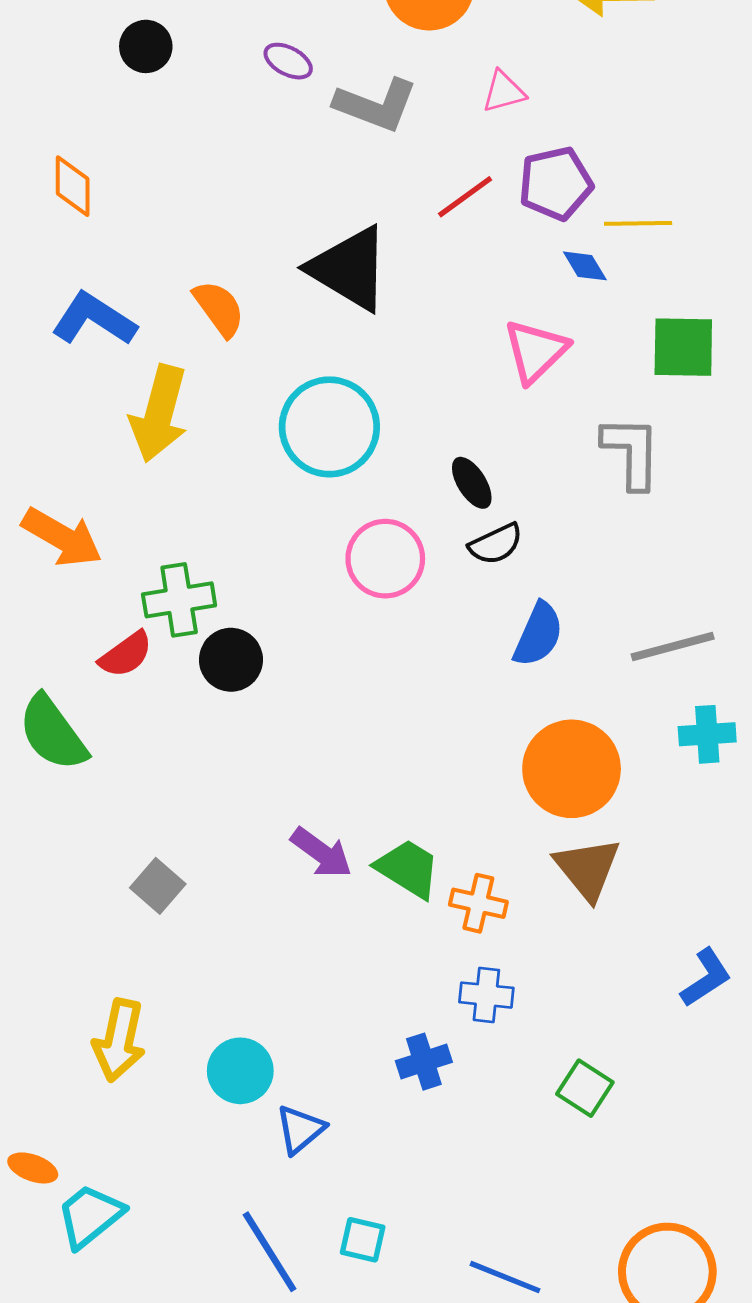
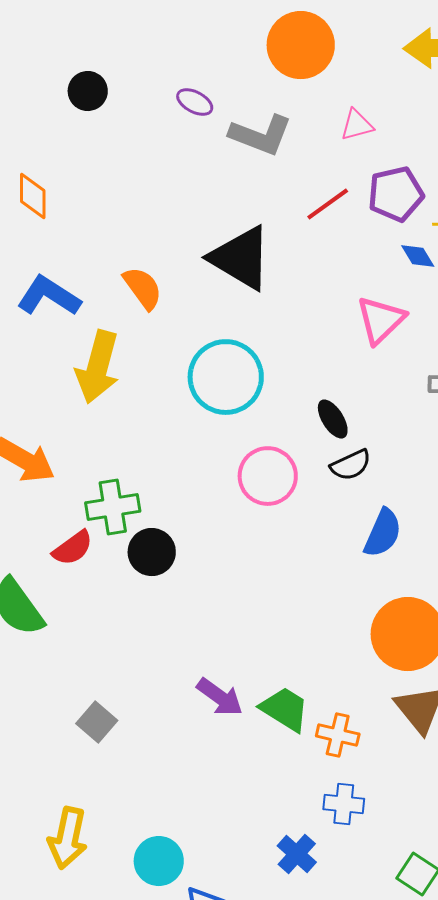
blue cross: (424, 1062) -> (297, 854), turned -30

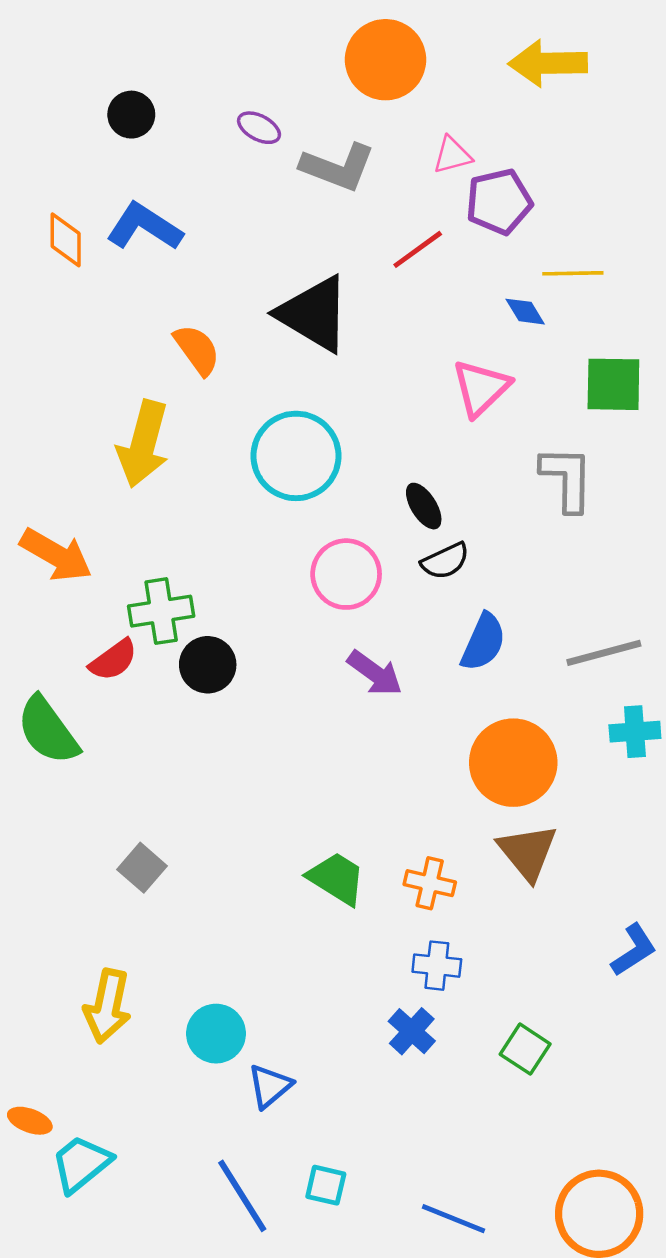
purple pentagon: (396, 194) -> (499, 202), moved
blue L-shape: (49, 296) -> (144, 227), moved
purple arrow: (220, 697) -> (375, 673), moved
green trapezoid: (285, 709) -> (337, 878), moved
blue cross: (297, 854) -> (412, 1031), moved

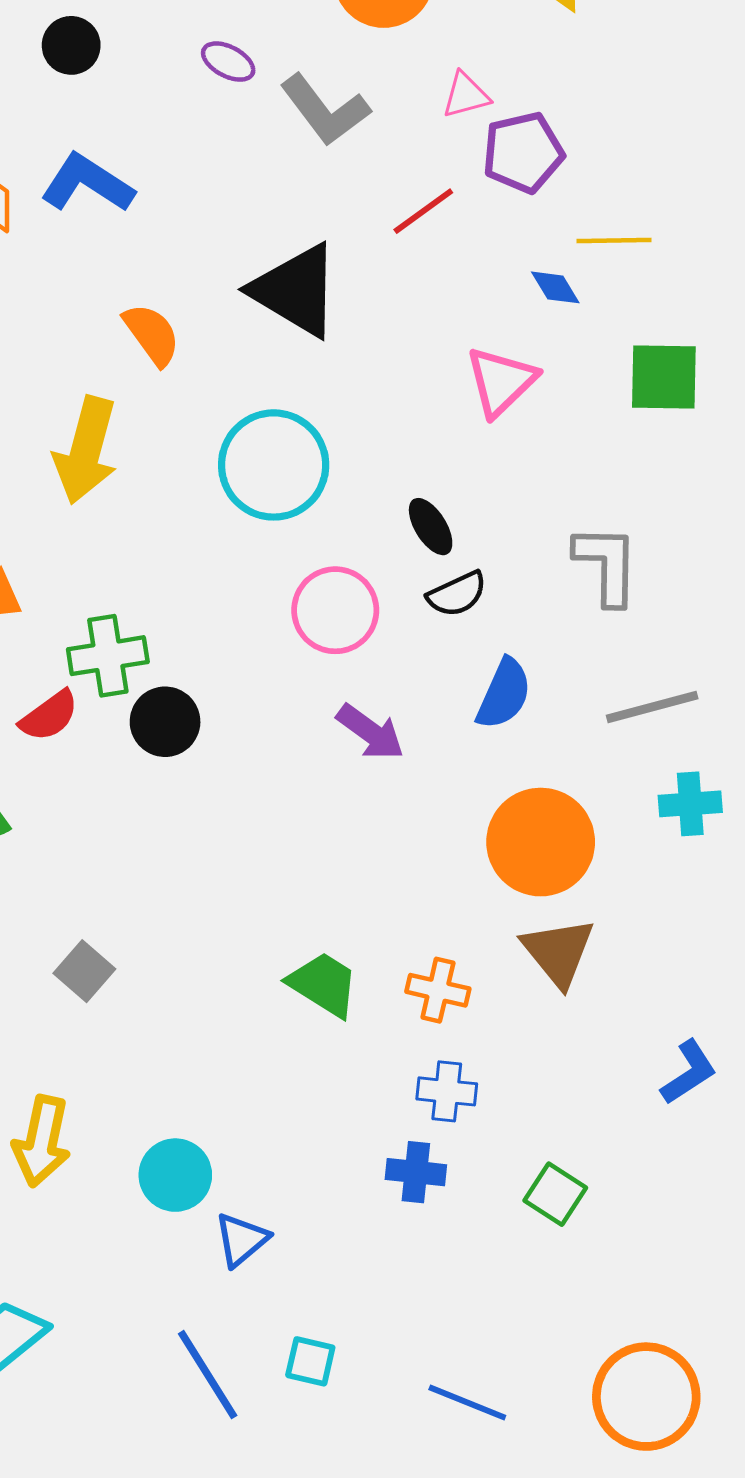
gray L-shape: (338, 167) -> (325, 110), turned 32
gray L-shape: (567, 479) -> (607, 565), moved
blue cross: (412, 1031) -> (416, 1172), turned -36

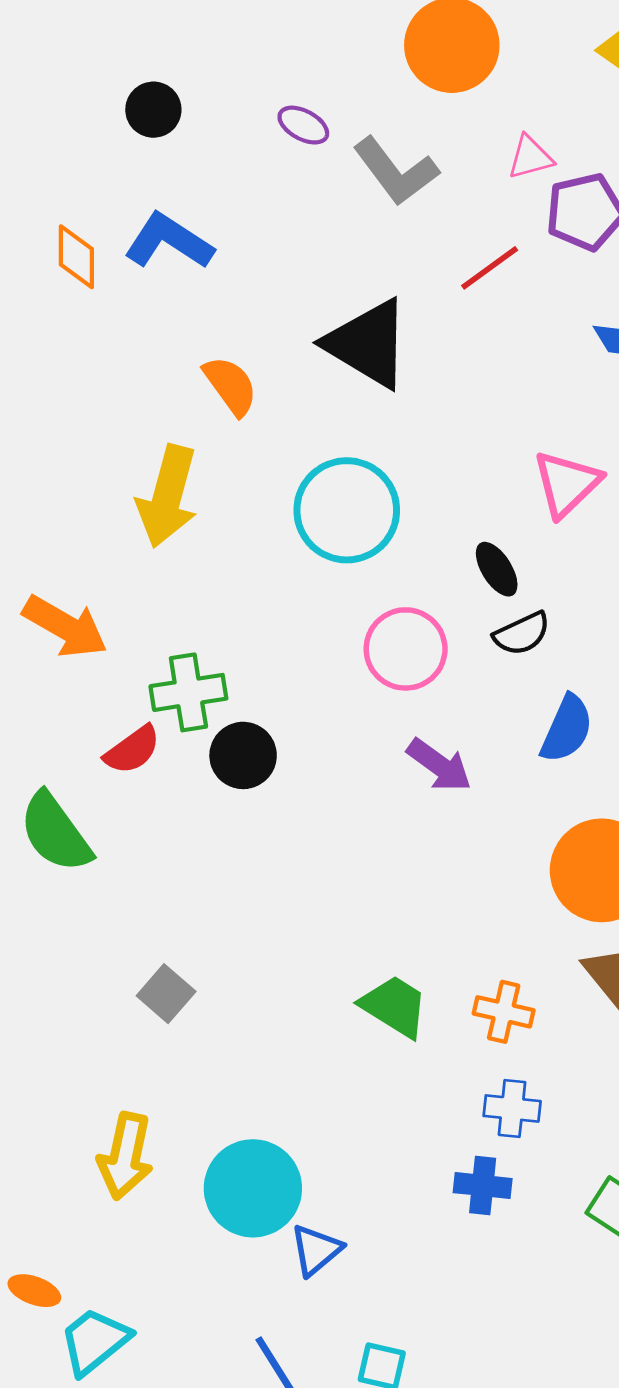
pink triangle: (501, 381) -> (567, 484), moved
cyan circle: (175, 1175) -> (253, 1188), size x1.4

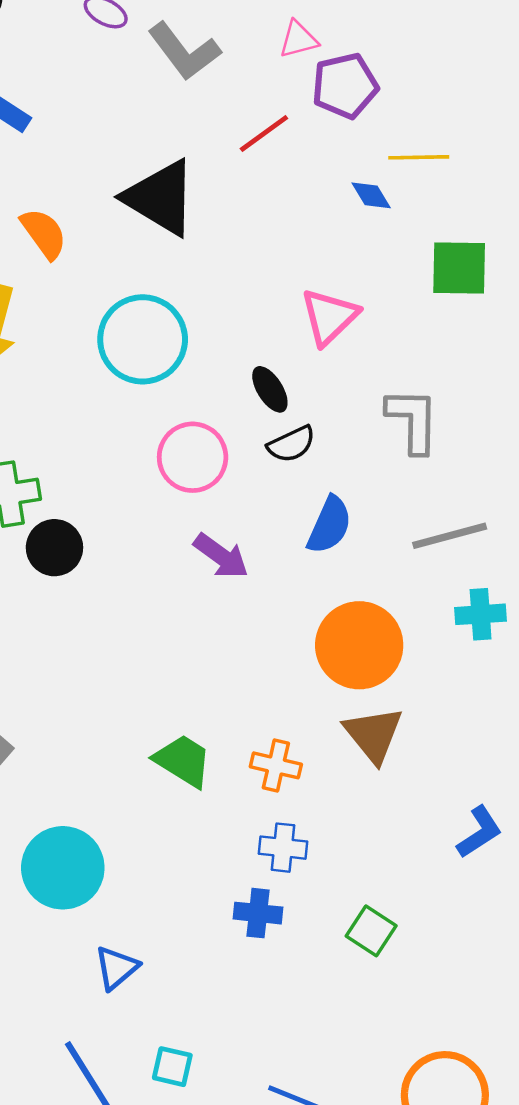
cyan circle: (253, 1188) -> (63, 868), moved

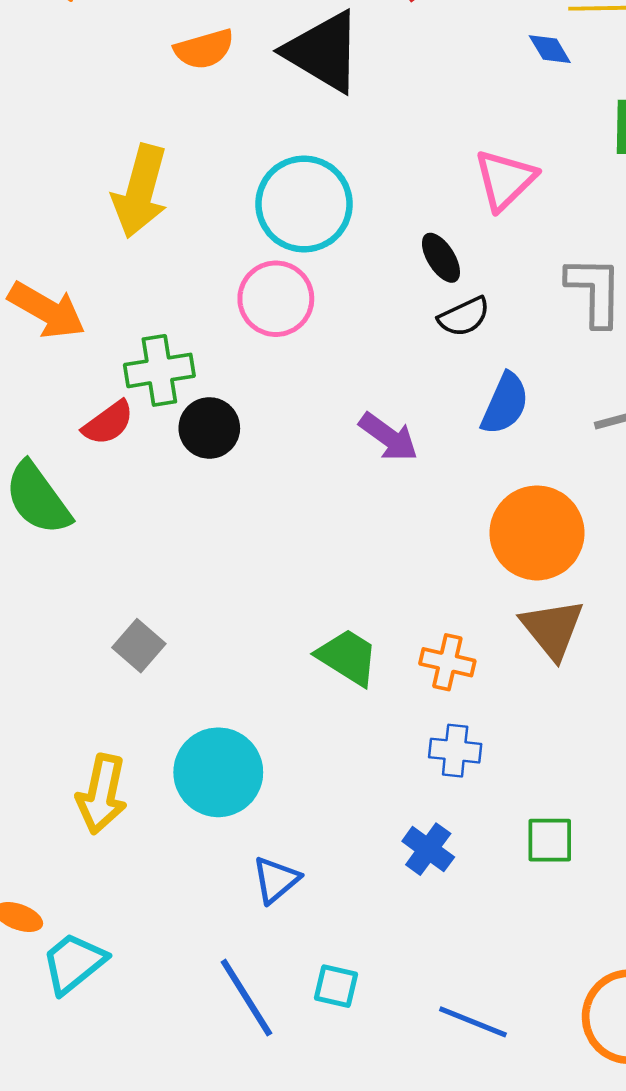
orange semicircle: (44, 233) -> (204, 49), moved, turned 110
pink circle: (193, 457) -> (276, 299), moved
blue cross: (258, 913) -> (428, 849), moved, turned 30
green square: (371, 931) -> (550, 840), turned -33

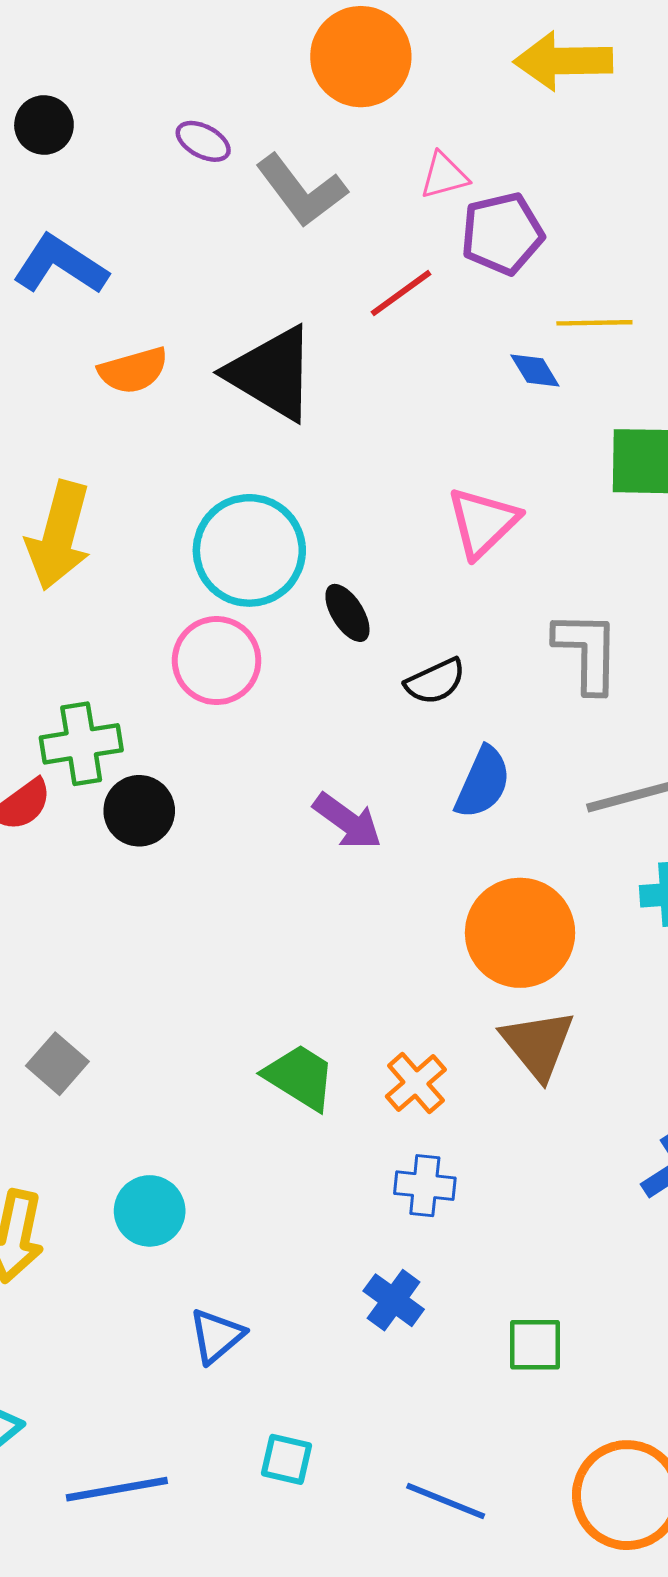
black ellipse: (441, 258) -> (347, 613), moved
orange cross: (447, 662) -> (416, 1083), turned 36
cyan circle: (218, 772) -> (150, 1211), size x0.7
green square: (550, 840) -> (535, 1345), moved
blue line: (246, 998) -> (117, 1489), moved, turned -68

